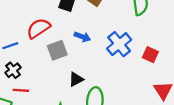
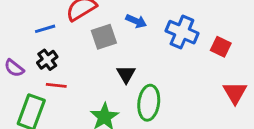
blue cross: (119, 44) -> (182, 32), turned -30
black triangle: (76, 79) -> (126, 74), turned -35

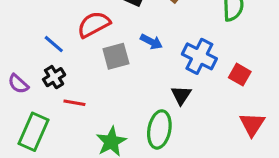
blue line: (45, 29) -> (54, 44), turned 54
black triangle: (126, 74) -> (181, 95), moved
red line: (56, 85) -> (74, 103), moved

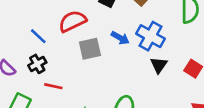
blue cross: (199, 56) -> (151, 36), moved
black triangle: (181, 95) -> (159, 65), moved

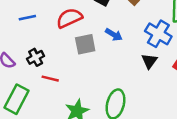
blue line: (38, 36) -> (27, 18), moved, turned -56
blue cross: (151, 36) -> (158, 34), moved

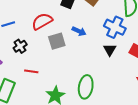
black cross: (36, 57) -> (20, 46), moved

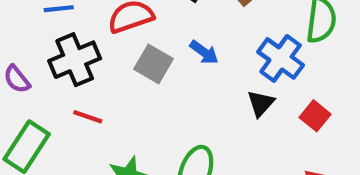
gray square: (57, 41) -> (153, 64), turned 36
black cross: (20, 46) -> (75, 60), size x1.6

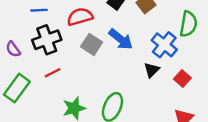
blue arrow: (204, 52) -> (121, 39), size x1.5
red line: (88, 117) -> (53, 73), turned -49

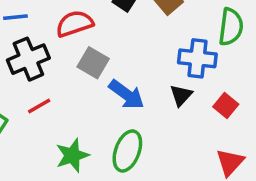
blue arrow: (121, 39) -> (127, 95), moved
blue cross: (164, 45) -> (197, 58), turned -30

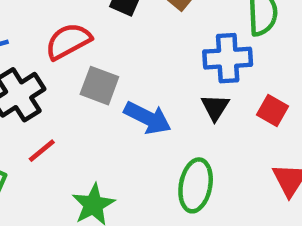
green ellipse: (127, 151) -> (196, 185), moved

